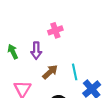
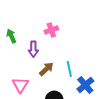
green arrow: (13, 52) -> (11, 36), moved

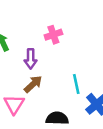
brown arrow: (46, 69) -> (33, 84), moved

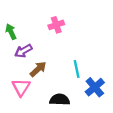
purple arrow: (31, 59) -> (23, 51), moved, turned 60

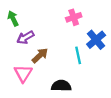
pink cross: (56, 25) -> (74, 17), moved
blue cross: (95, 87) -> (96, 40), moved

